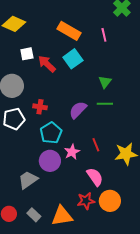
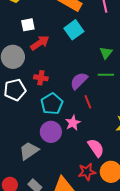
red arrow: (47, 64) -> (40, 43), moved, turned 102
red line: (96, 145) -> (88, 102), moved

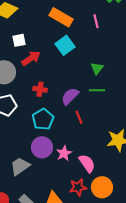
red cross: (41, 78) -> (40, 89), moved
pink star: (73, 123) -> (64, 153), moved

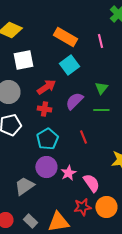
white square: (19, 40) -> (23, 60), size x1.5
red arrow: (31, 58) -> (46, 87), moved
purple semicircle: (70, 96) -> (74, 101), moved

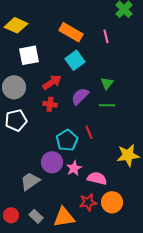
cyan pentagon: (47, 139) -> (67, 140), moved
pink semicircle: (91, 183) -> (97, 178), turned -42

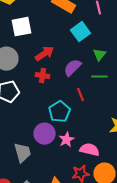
cyan square: (75, 60) -> (80, 32), moved
red line: (89, 132) -> (80, 95), moved
gray trapezoid: (30, 181) -> (22, 153), turned 110

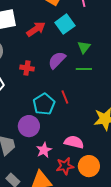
red arrow: (44, 54) -> (36, 29), moved
red line: (80, 95) -> (65, 97), moved
pink star: (66, 140) -> (44, 150), moved

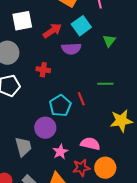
green triangle: (84, 47) -> (109, 41), moved
purple semicircle: (57, 60) -> (71, 49), moved, turned -138
green line: (84, 69) -> (105, 84), moved

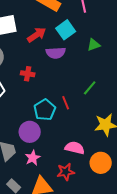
green triangle: (109, 41) -> (94, 45), turned 32
green line: (105, 84) -> (90, 88), turned -49
pink star: (60, 152) -> (33, 158), moved
orange circle: (105, 168) -> (101, 163), moved

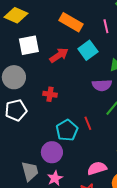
purple semicircle: (56, 53) -> (102, 85), moved
pink semicircle: (75, 148) -> (97, 168), turned -30

